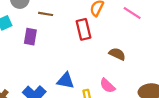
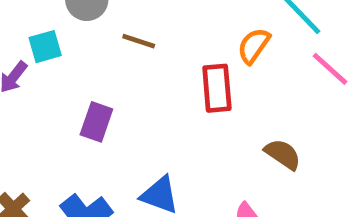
purple rectangle: (30, 37) -> (96, 122), moved

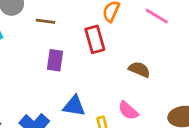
purple rectangle: (96, 122) -> (55, 60), moved

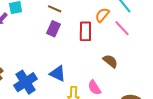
pink line: (157, 16) -> (122, 28), moved
purple rectangle: (55, 60) -> (53, 29), moved

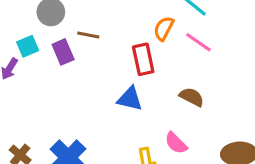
purple rectangle: (53, 29) -> (63, 52), moved, turned -35
blue triangle: (58, 74) -> (130, 99), moved

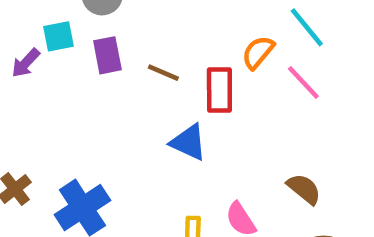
brown line: (88, 35) -> (163, 73), moved
brown semicircle: (192, 97) -> (304, 189), moved

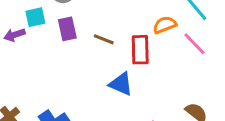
orange semicircle: (258, 52) -> (165, 25), turned 30
purple arrow: (26, 63) -> (14, 35), turned 30

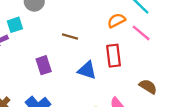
purple rectangle: (67, 29) -> (44, 65), moved
red rectangle: (140, 50) -> (114, 56), moved

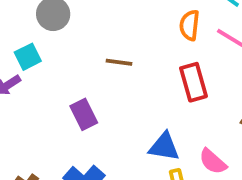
orange semicircle: (116, 21) -> (190, 25), turned -48
blue triangle: (87, 70) -> (164, 147), moved

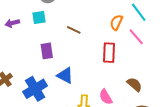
cyan square: (28, 57) -> (39, 18), moved
blue triangle: (164, 147) -> (65, 75), moved

